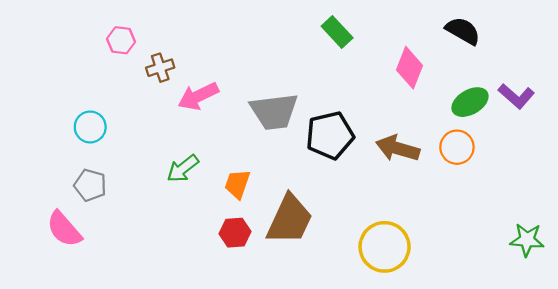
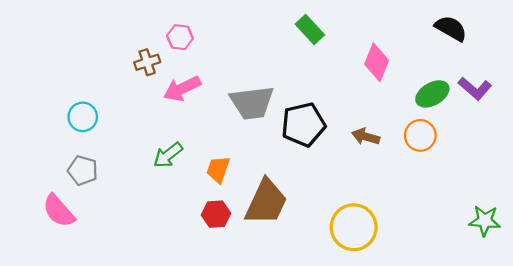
black semicircle: (463, 31) -> (451, 28), moved
pink hexagon: (121, 40) -> (180, 37), moved
brown arrow: (398, 148) -> (366, 137), size x0.7

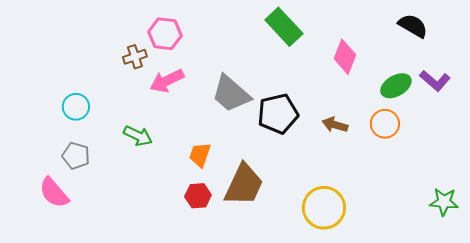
green rectangle: (310, 29) -> (284, 27), size x1.4
pink hexagon: (180, 37) -> (165, 34), size x1.4
gray trapezoid: (252, 103) -> (231, 94), turned 48
green arrow: (168, 155) -> (138, 136), moved, turned -116

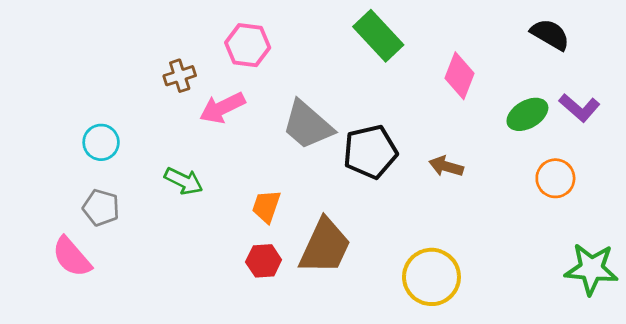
pink hexagon: (165, 34) -> (248, 45), moved
orange circle: (385, 124) -> (555, 178), moved
green star: (444, 202) -> (591, 269), size x1.4

